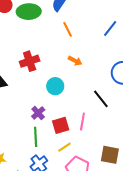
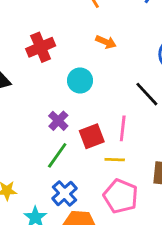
green line: (36, 137) -> (57, 155), turned 42
yellow line: (65, 147) -> (115, 160), moved, turned 40

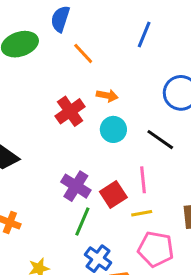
red cross: (41, 47) -> (70, 111), moved
cyan circle: (80, 80) -> (113, 129), moved
purple cross: (58, 121) -> (76, 186), size x1.4

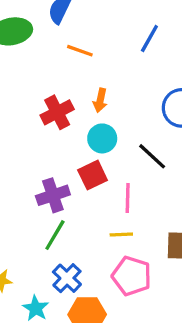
orange line: (83, 53) -> (80, 51), turned -35
orange arrow: (107, 96) -> (100, 100), turned 84
purple cross: (76, 186) -> (53, 195), turned 32
red square: (113, 194) -> (93, 175), moved

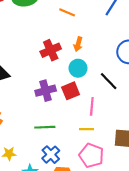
purple cross: (53, 195) -> (46, 91), moved
green line: (55, 235) -> (45, 127), turned 54

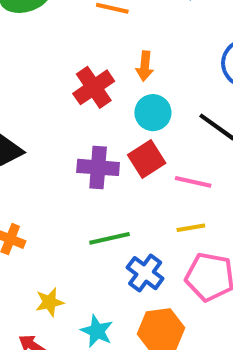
purple cross: (46, 91) -> (98, 167), turned 30
pink line: (92, 106) -> (193, 182), turned -72
blue cross: (51, 155) -> (145, 273), moved

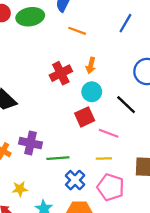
purple cross: (98, 167) -> (30, 143), moved

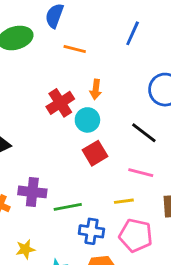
cyan circle: (92, 92) -> (87, 120), moved
pink line: (109, 133) -> (141, 173), moved
blue cross: (75, 180) -> (91, 231), turned -30

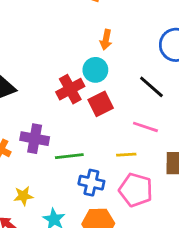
red cross: (60, 103) -> (70, 89), moved

